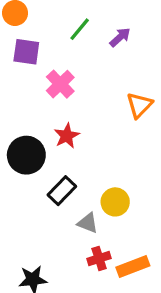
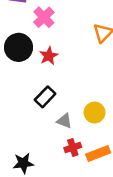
black circle: (26, 155) -> (19, 47), moved
yellow circle: (115, 202) -> (95, 113), moved

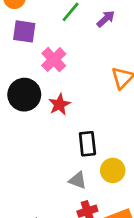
black rectangle: (45, 97) -> (87, 144), moved, turned -50

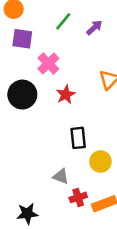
red star: (59, 104) -> (66, 95), moved
gray triangle: (78, 180) -> (61, 176), moved

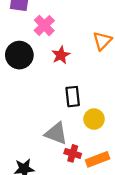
gray triangle: (61, 176) -> (56, 133), size x1.5
red cross: (78, 197) -> (73, 153), turned 35

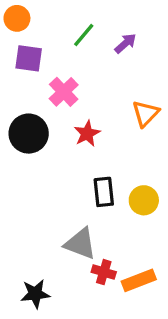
yellow circle: (94, 119) -> (144, 200), moved

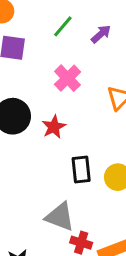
pink cross: (64, 92) -> (67, 78), moved
red star: (87, 134) -> (54, 127), moved

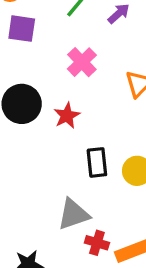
gray triangle: (60, 217) -> (74, 214), turned -40

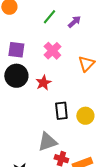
purple square: (22, 29) -> (16, 50), moved

